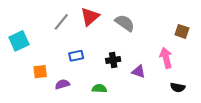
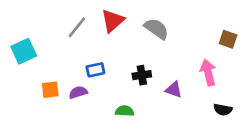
purple semicircle: (62, 84) -> (78, 92), moved

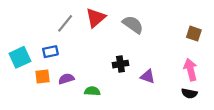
cyan square: (24, 51) -> (20, 57), moved
blue rectangle: (95, 70) -> (50, 52), moved
pink arrow: (208, 72) -> (190, 70), moved
green semicircle: (125, 111) -> (92, 91), moved

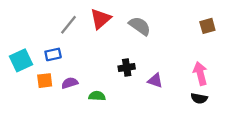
brown square: (194, 34) -> (207, 26), moved, turned -35

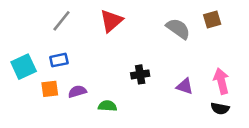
gray line: (68, 25) -> (62, 21), moved
gray semicircle: (140, 26) -> (178, 29), moved
brown square: (207, 26) -> (212, 19), moved
purple triangle: (155, 81) -> (185, 86), moved

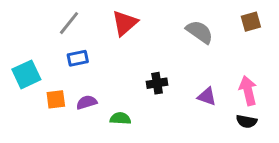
brown square: (212, 19) -> (251, 22), moved
blue rectangle: (59, 60) -> (78, 58), moved

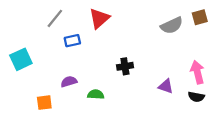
gray semicircle: (200, 32) -> (172, 25), moved, turned 120
blue rectangle: (78, 58) -> (72, 41), moved
purple triangle: (207, 96) -> (166, 86), moved
orange square: (56, 99) -> (44, 103), moved

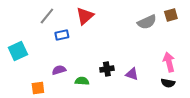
black cross: (125, 66) -> (107, 69), moved
purple triangle: (166, 86) -> (132, 74), moved

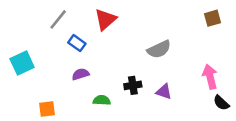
gray semicircle: (147, 22) -> (159, 49), moved
blue rectangle: (62, 35) -> (77, 43), turned 48
purple semicircle: (59, 70) -> (81, 74), moved
black semicircle: (168, 83) -> (221, 103), moved, turned 32

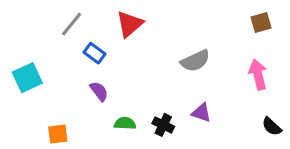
purple semicircle: (81, 74) -> (99, 91), turned 70
pink arrow: (210, 77) -> (258, 74), moved
black cross: (133, 85) -> (163, 125), moved, turned 35

